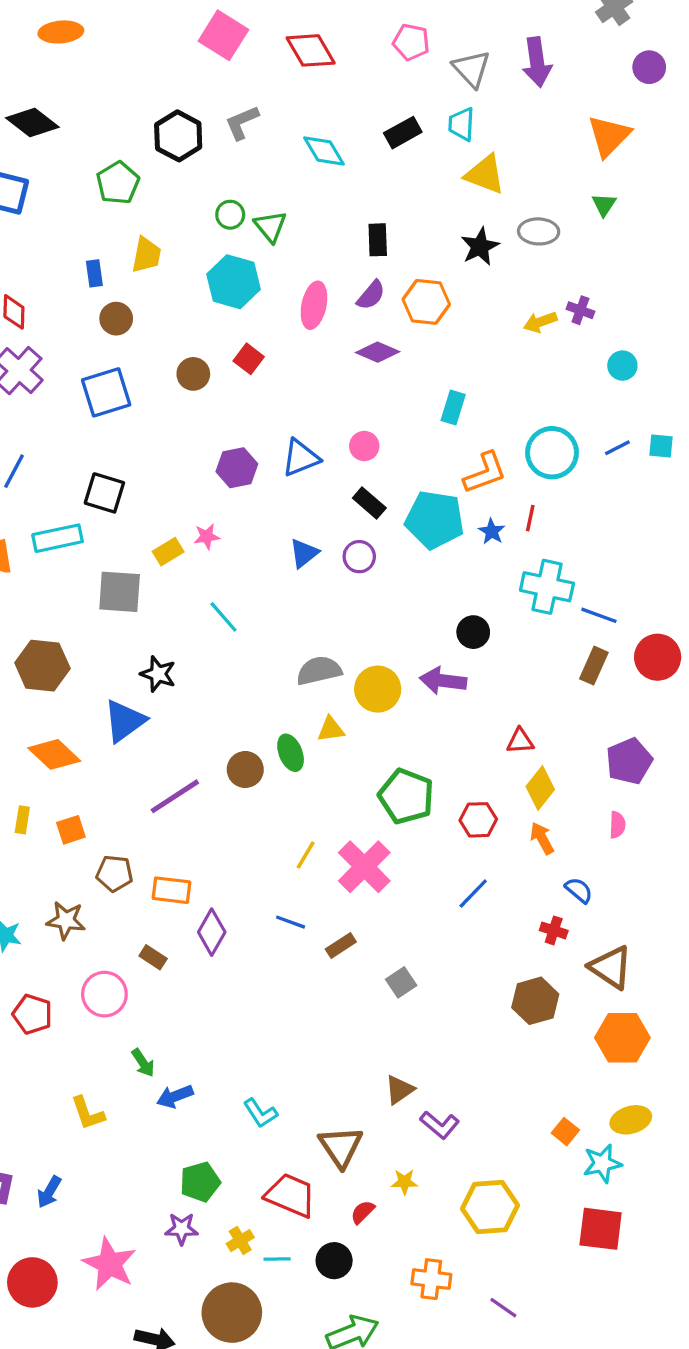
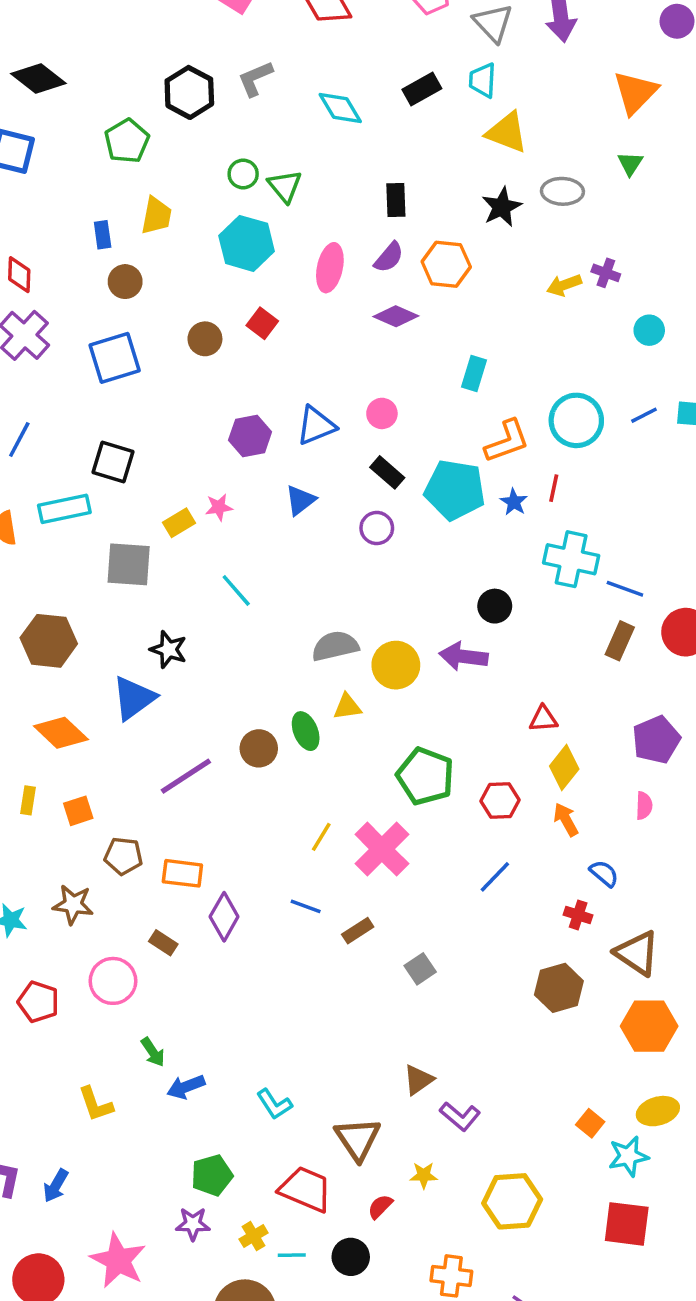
blue triangle: (304, 553) -> (300, 500), moved

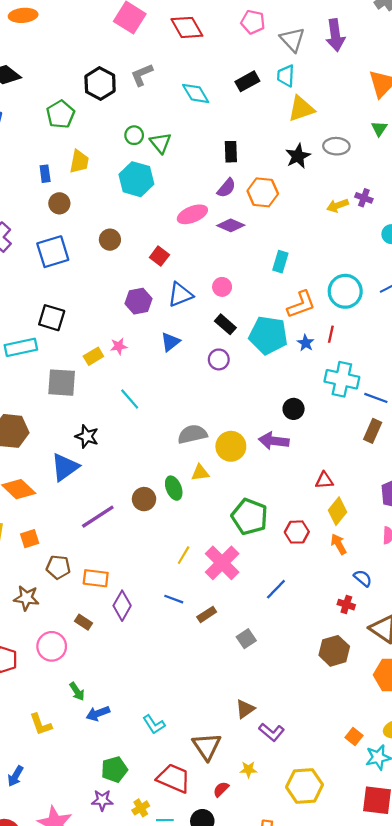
yellow triangle: (507, 132) -> (301, 109), turned -40
pink ellipse: (330, 268) -> (192, 214), moved, turned 56
red square: (262, 323) -> (159, 256), moved
blue line: (495, 877) -> (276, 589), moved

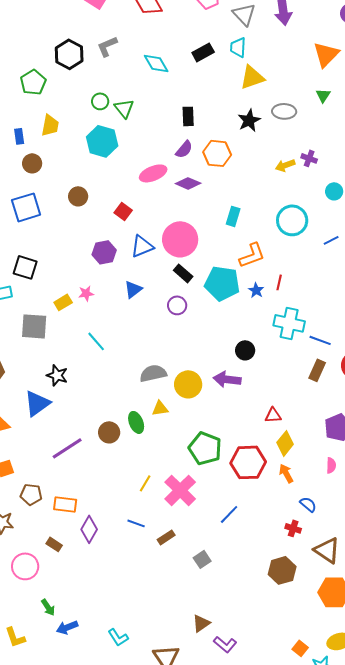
pink circle: (222, 287) -> (180, 239), size x2.0
cyan circle: (345, 291) -> (292, 220), moved
red hexagon: (297, 532) -> (248, 462), size x1.6

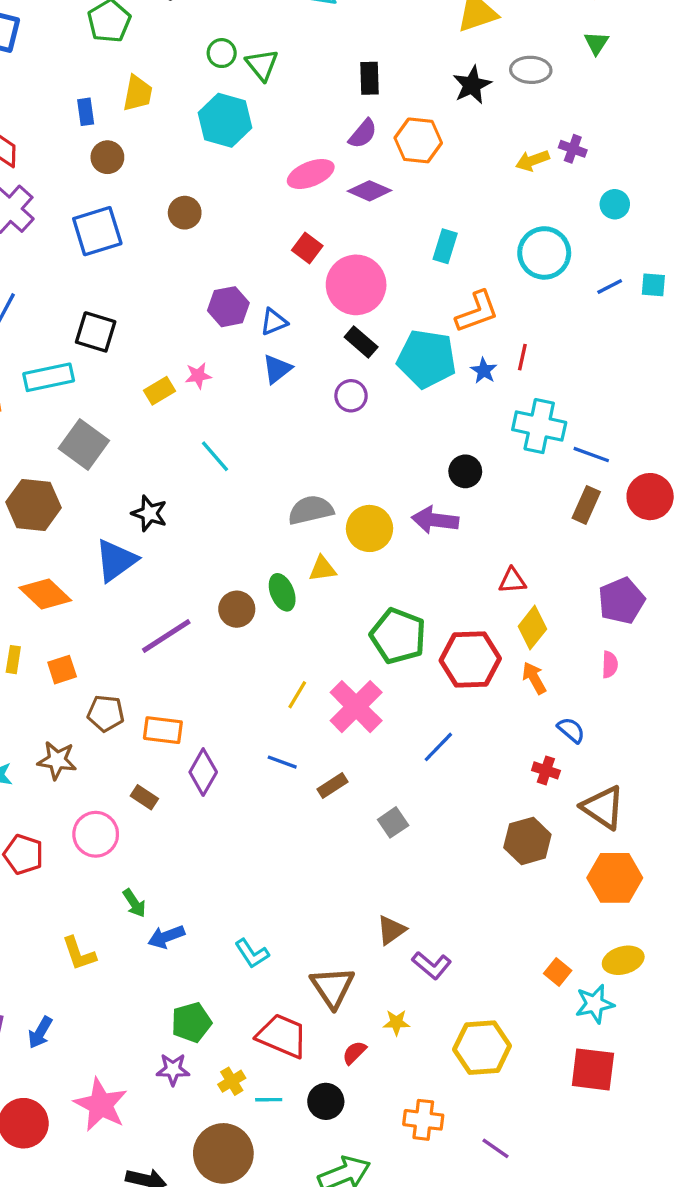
red square: (123, 211) -> (307, 248), moved
blue triangle: (142, 246) -> (274, 322), moved, size x0.7
gray square: (34, 326) -> (84, 444), moved, turned 32

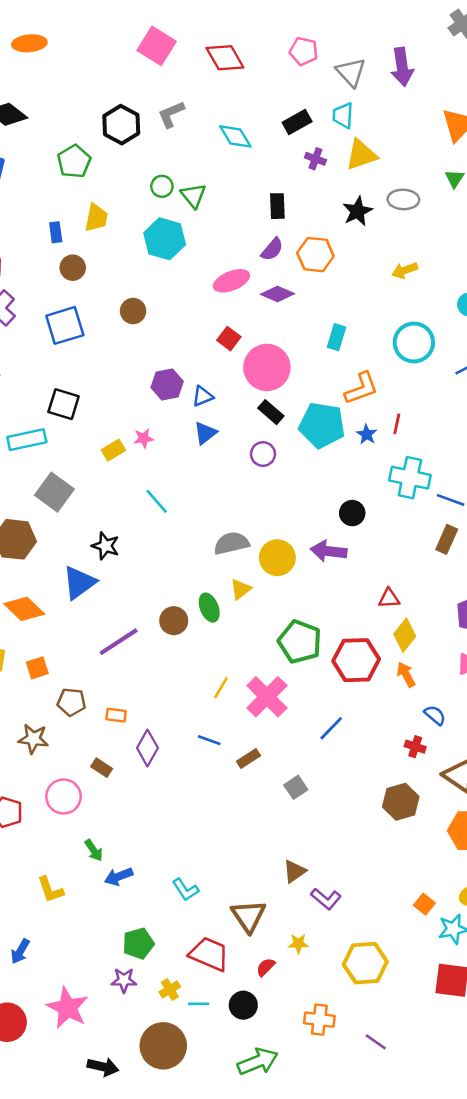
purple cross: (573, 149) -> (315, 159), moved
yellow triangle: (322, 569) -> (241, 589), turned -30
orange rectangle: (163, 730) -> (116, 715), size x0.7

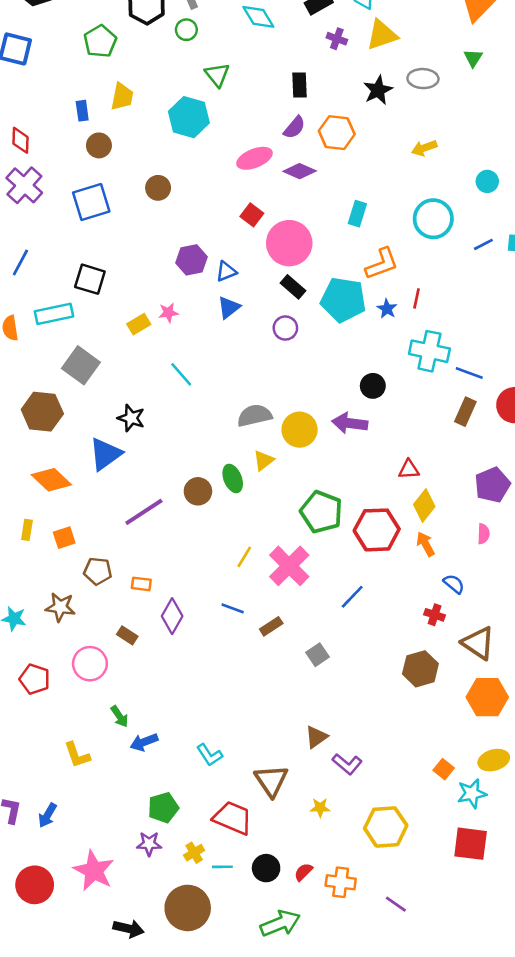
green circle: (162, 186) -> (186, 30), moved
red semicircle: (266, 967) -> (303, 872), moved

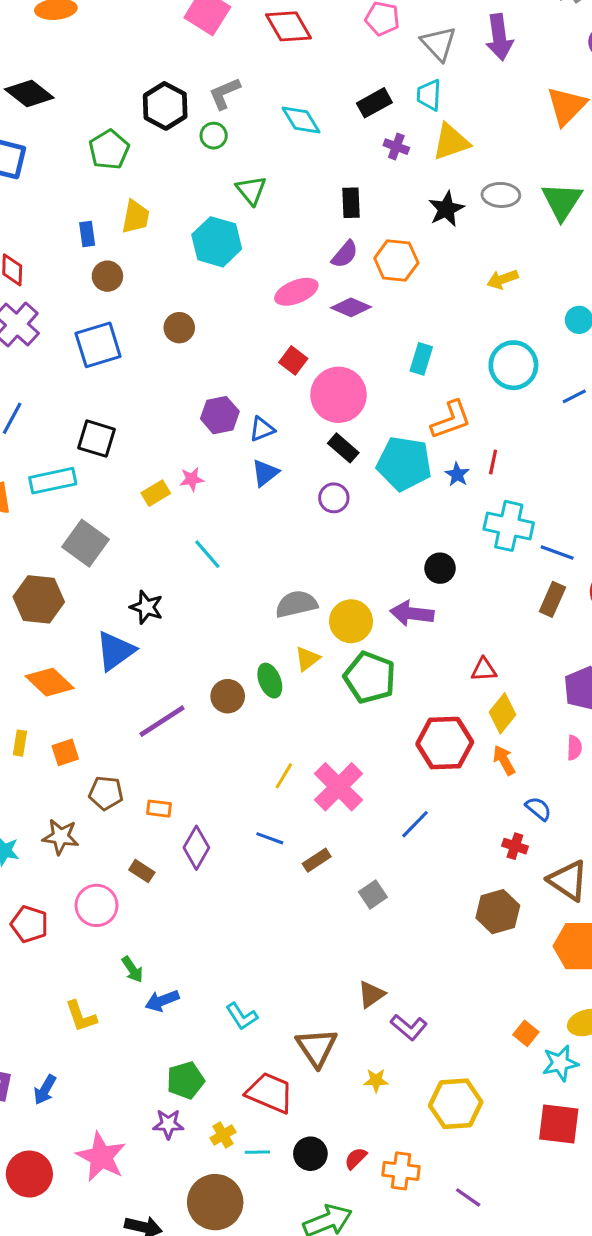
green triangle: (473, 58) -> (562, 201), moved, size x1.8
green pentagon: (321, 512) -> (370, 677), moved

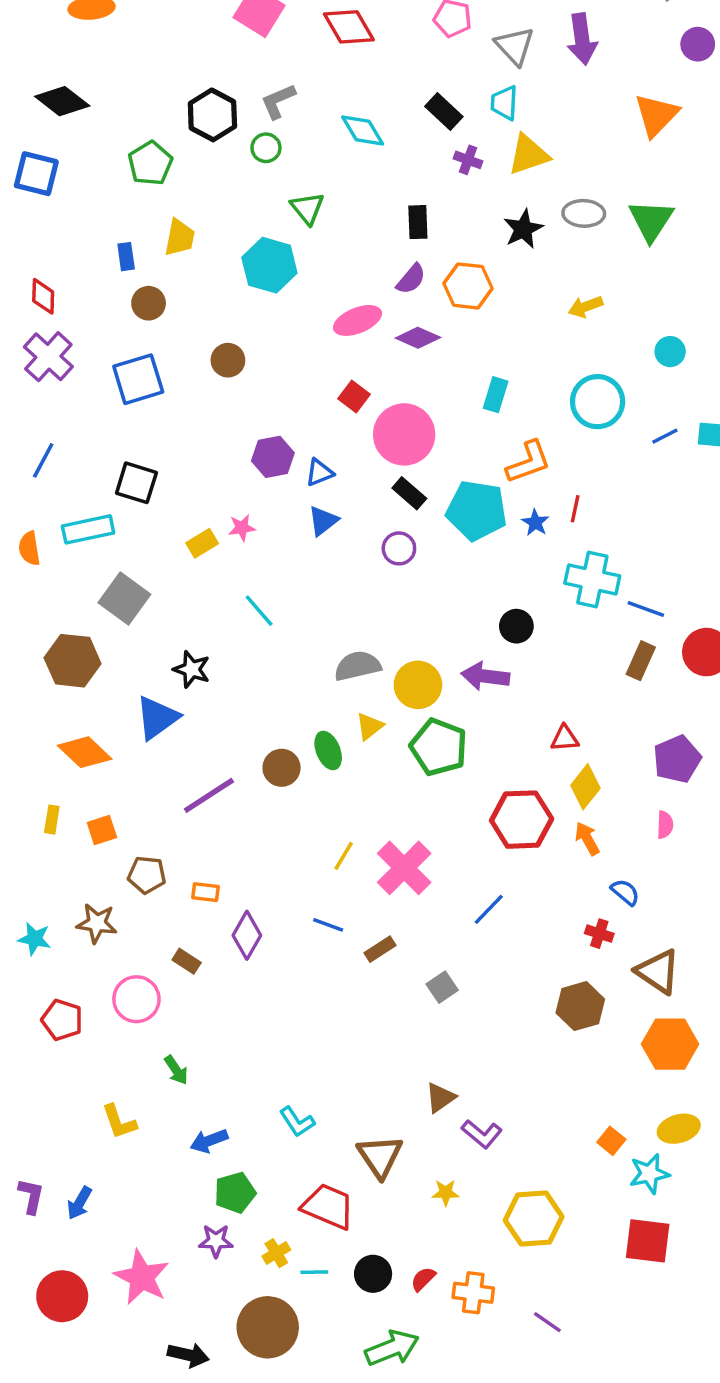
black rectangle: (374, 103) -> (444, 112), turned 72
blue arrow: (162, 1001) -> (209, 1141), moved

